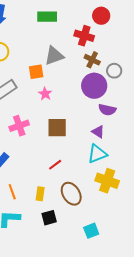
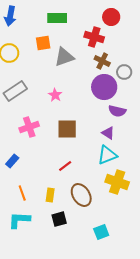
orange square: (36, 72) -> (43, 43), moved

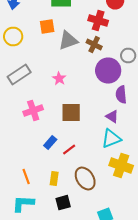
brown cross: (102, 61) -> (94, 44), moved
purple semicircle: (117, 111) -> (121, 94), turned 72
blue rectangle: (12, 161) -> (50, 142), moved

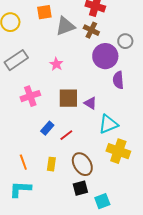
purple triangle: (112, 116) -> (90, 103), moved
black square: (63, 202) -> (80, 188), moved

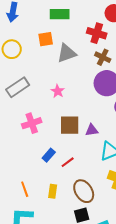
brown cross: (91, 30) -> (103, 57), moved
purple triangle: (90, 103) -> (92, 130), turned -40

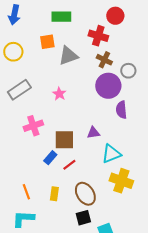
brown square: (70, 125) -> (64, 140), moved

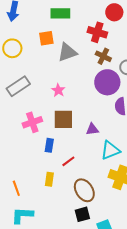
brown square: (64, 140) -> (63, 119), moved
blue rectangle: (50, 158) -> (49, 145), moved, turned -32
orange line: (26, 192) -> (16, 188), moved
yellow rectangle: (54, 194) -> (49, 179), moved

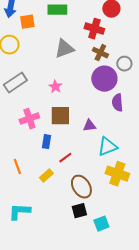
orange square: (46, 38) -> (27, 22), moved
yellow rectangle: (49, 179) -> (46, 176), turned 40
orange line: (16, 188) -> (17, 167), moved

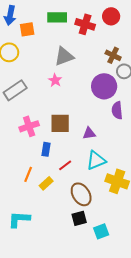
red cross: (94, 29) -> (85, 24), moved
brown cross: (100, 53) -> (113, 55), moved
pink star: (55, 87) -> (55, 80), moved
cyan triangle: (107, 147) -> (96, 160), moved
orange line: (17, 167) -> (28, 174), moved, turned 42

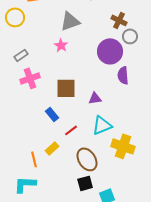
gray rectangle: (15, 90) -> (21, 55), size x0.6
pink cross: (29, 126) -> (30, 78), moved
blue rectangle: (46, 149) -> (52, 114), turned -48
orange line: (28, 174) -> (34, 159), moved, turned -35

